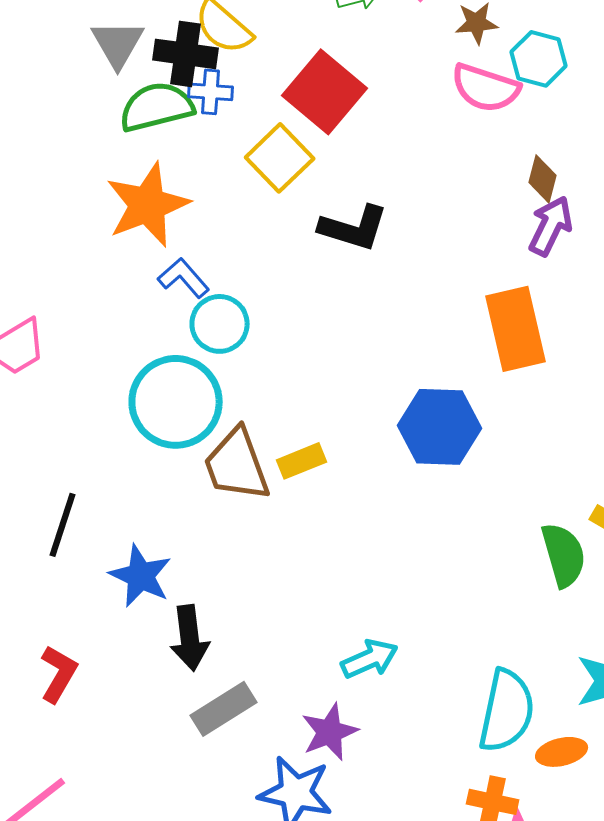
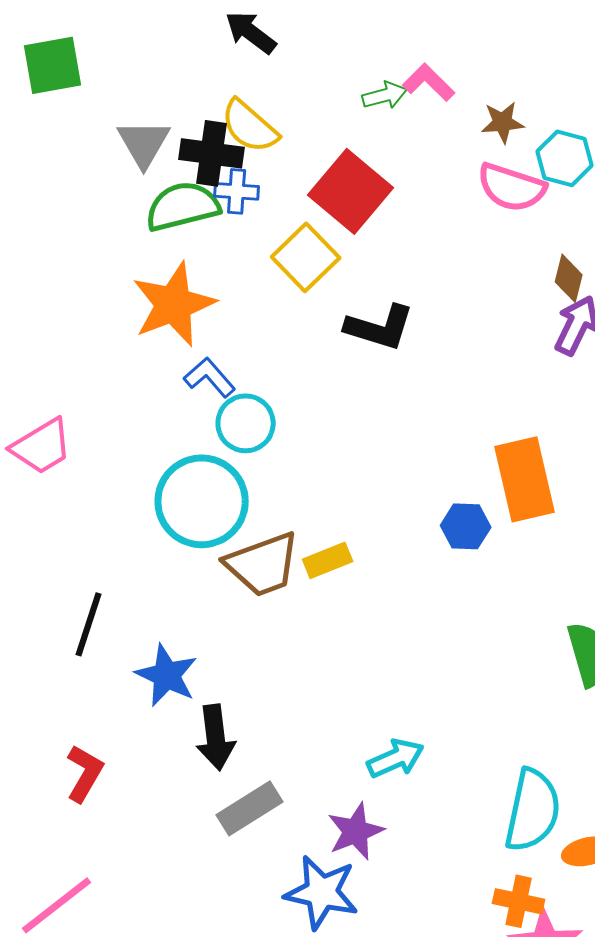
orange rectangle: (516, 329) -> (525, 479), moved
blue hexagon: (440, 427) -> (466, 526), size x0.6
brown trapezoid: (237, 465) -> (263, 564), turned -90

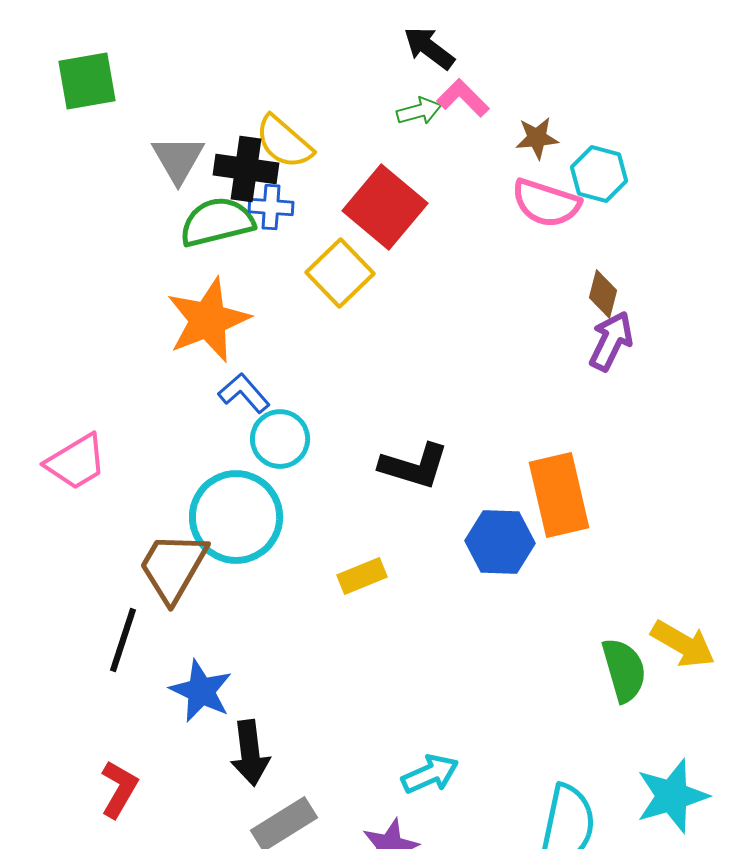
black arrow: (251, 32) -> (429, 48), moved
black L-shape: (380, 327) -> (414, 466), moved
blue hexagon: (466, 526) -> (500, 542), size x1.4
brown trapezoid: (263, 564) -> (173, 567), moved, turned 140

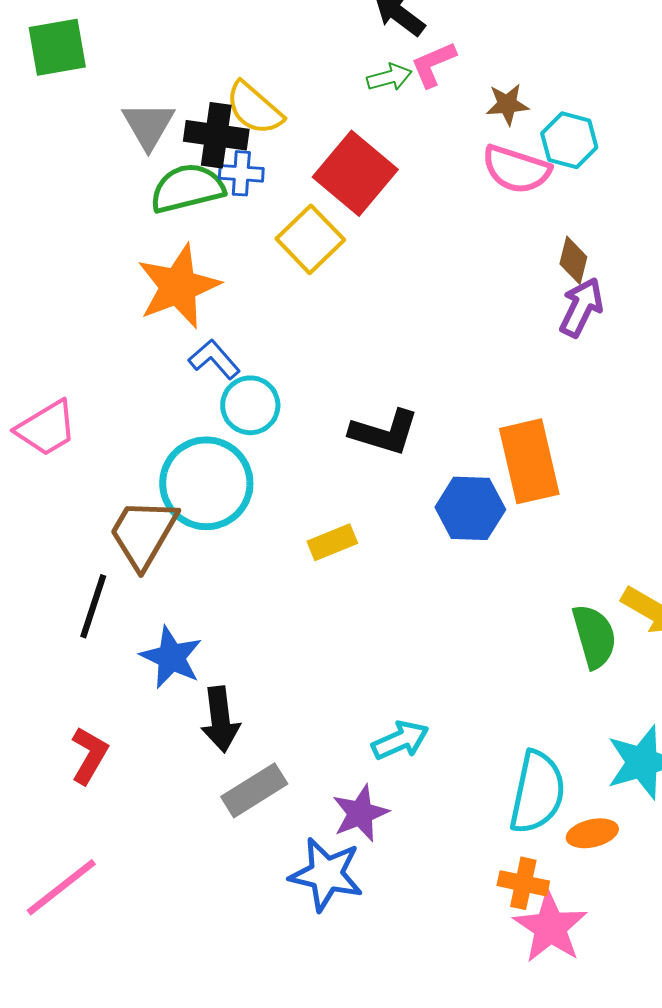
pink L-shape: (463, 98) -> (433, 64), turned -68

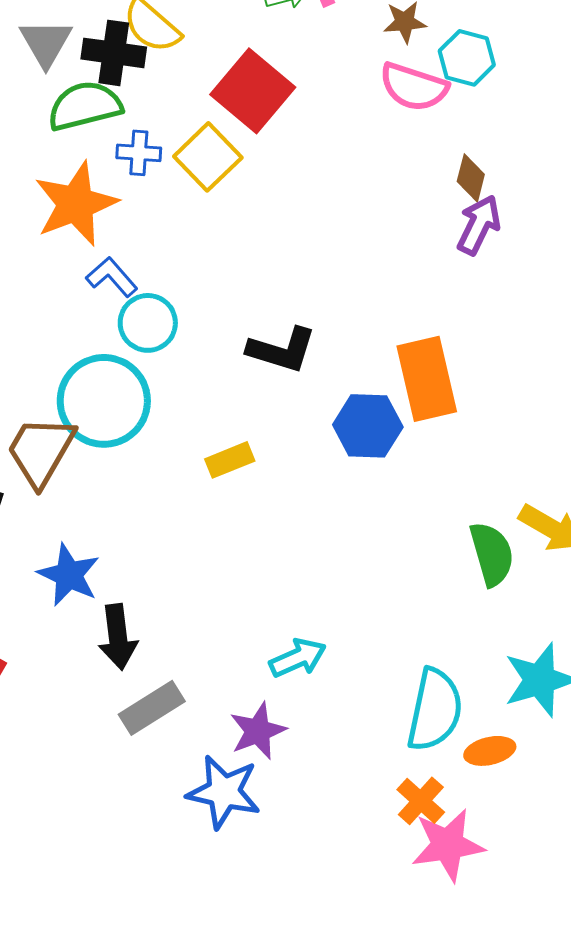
blue cross: (241, 173) -> (139, 153), moved
orange cross: (523, 883) -> (421, 801), turned 30
pink star: (550, 927) -> (448, 845), turned 30

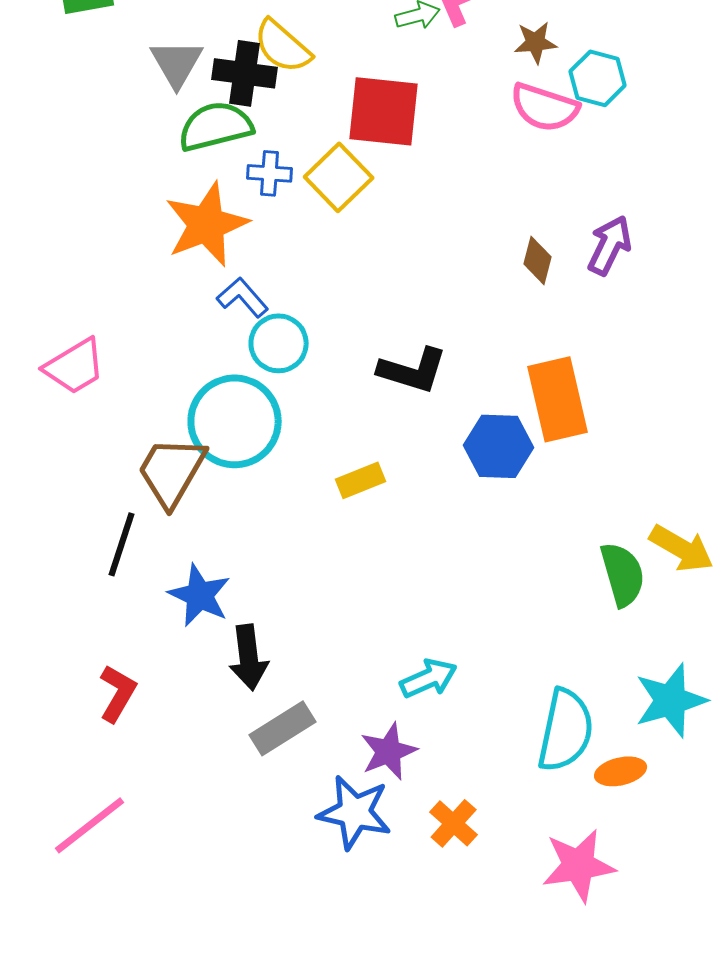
red square: (253, 91) -> (384, 111), turned -34
brown diamond: (471, 178) -> (538, 260), moved
orange cross: (421, 801) -> (454, 823), moved

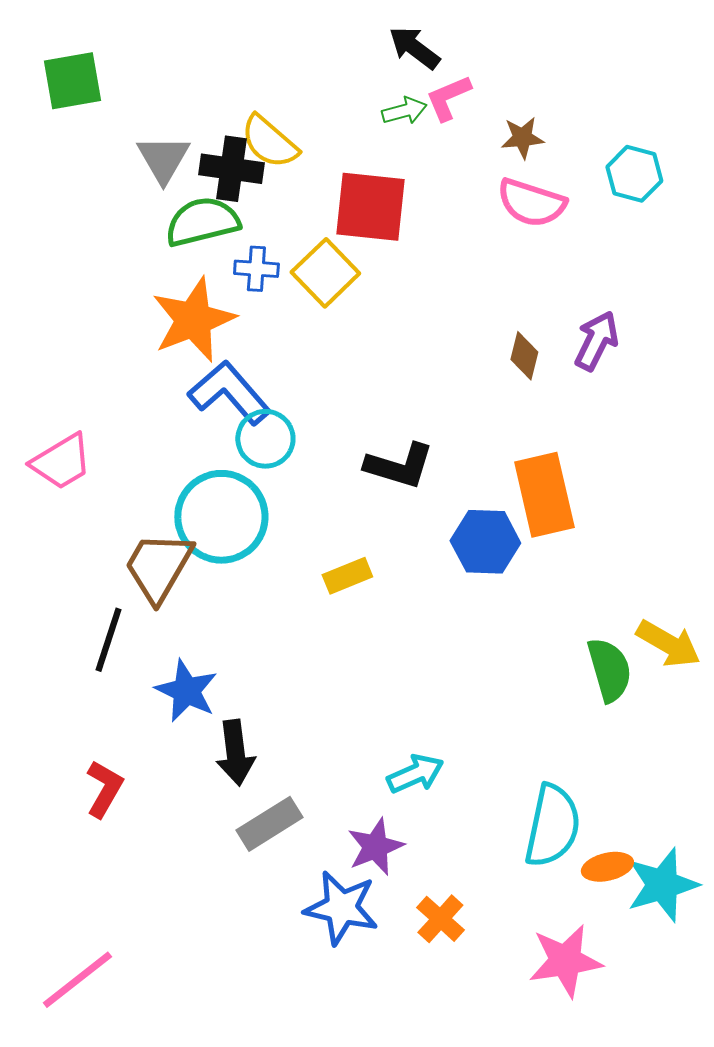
cyan hexagon: (598, 78) -> (634, 174), moved
blue L-shape: (243, 297) -> (229, 393), size x1.6
cyan star: (671, 700) -> (662, 885), moved
pink line: (90, 825) -> (77, 980), moved

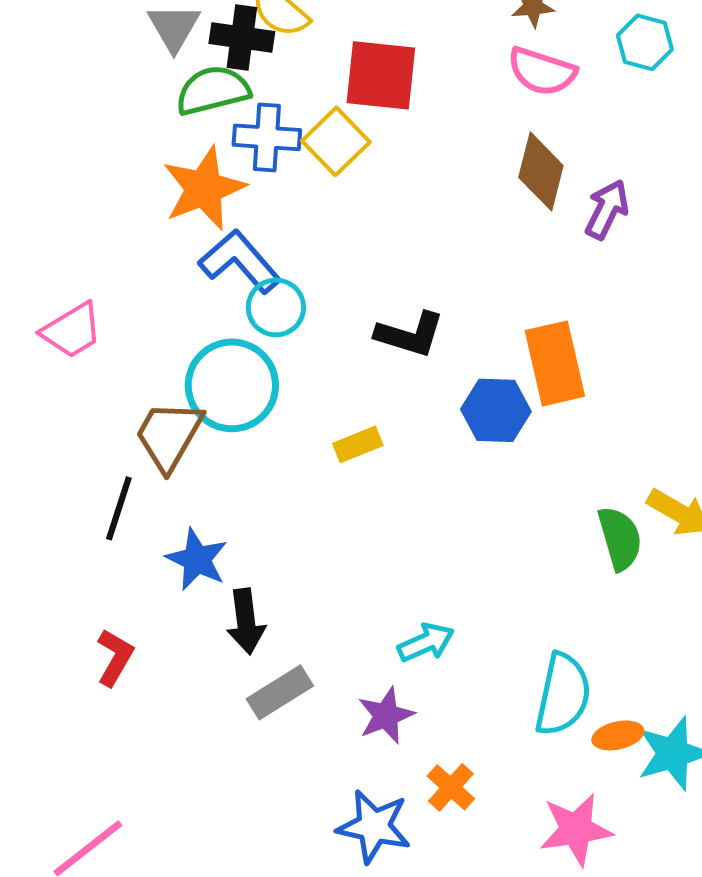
blue cross: (256, 269) -> (267, 137), size x1.5
brown diamond: (524, 356) -> (541, 171), moved, size x1.6
blue star: (341, 908) -> (374, 826), moved

